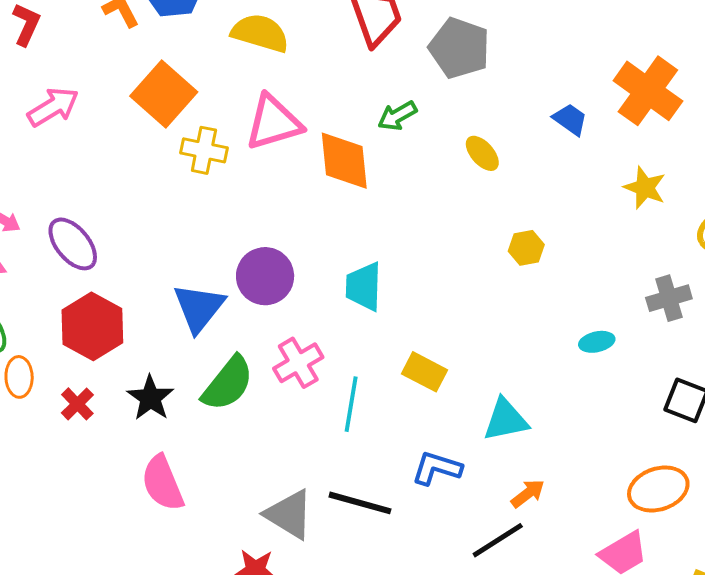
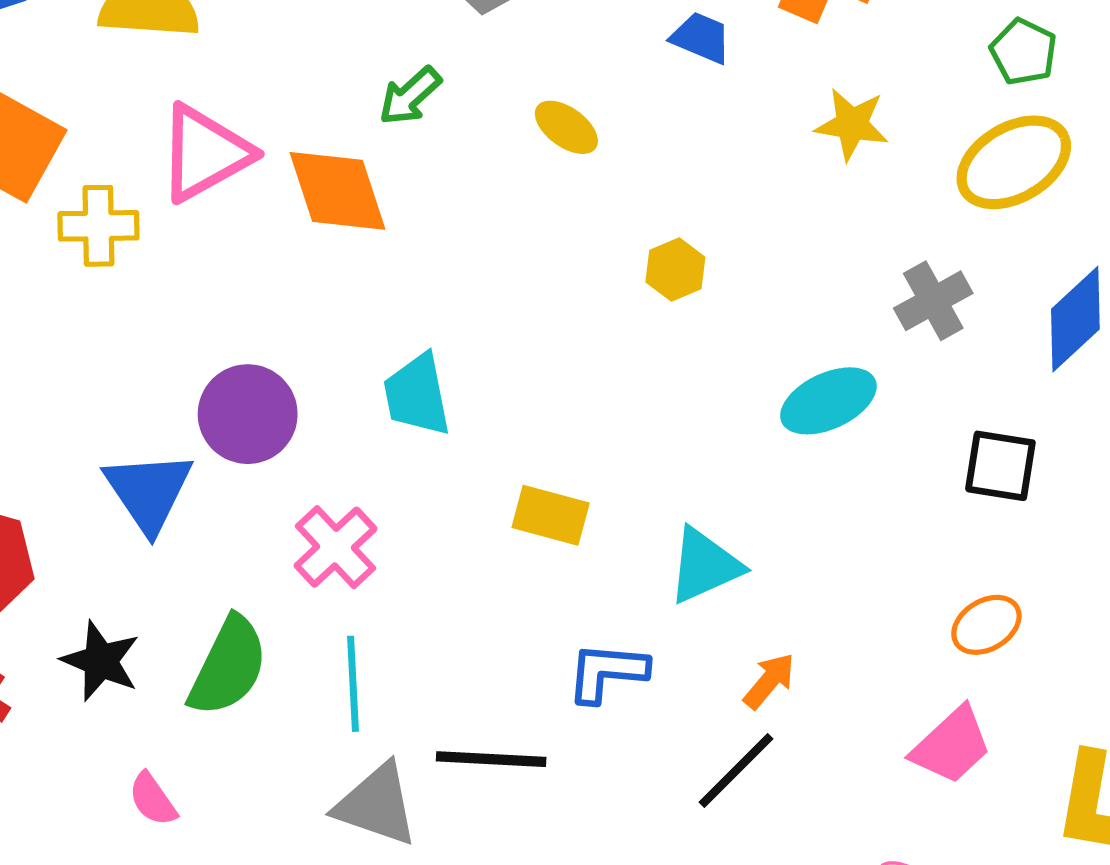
cyan ellipse: (597, 342) -> (828, 401), size x1.6
green semicircle: (228, 383) -> (228, 666), moved
cyan line: (351, 404) -> (353, 684), moved
pink semicircle: (162, 483) -> (153, 799), size x0.6
orange ellipse: (658, 489) -> (986, 625), size x0.7

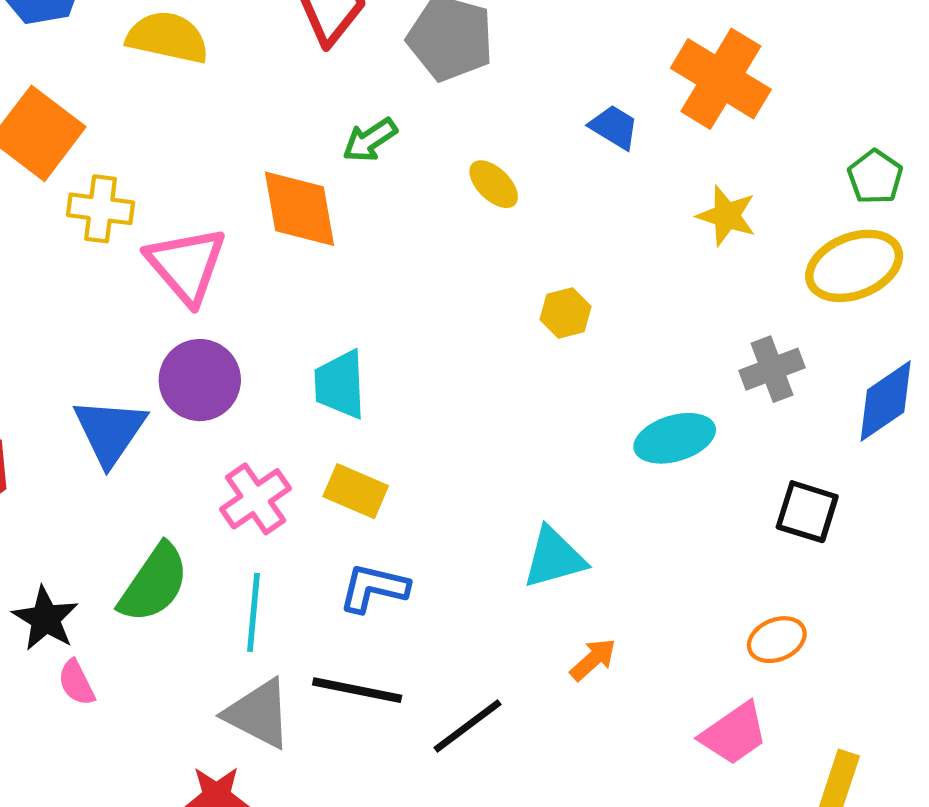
pink triangle: (205, 153) -> (186, 265), moved, turned -50
yellow rectangle: (551, 515) -> (356, 491), moved
black star: (101, 661) -> (45, 619), moved
blue L-shape: (607, 672) -> (374, 588), moved
black line: (736, 770) -> (468, 726), moved

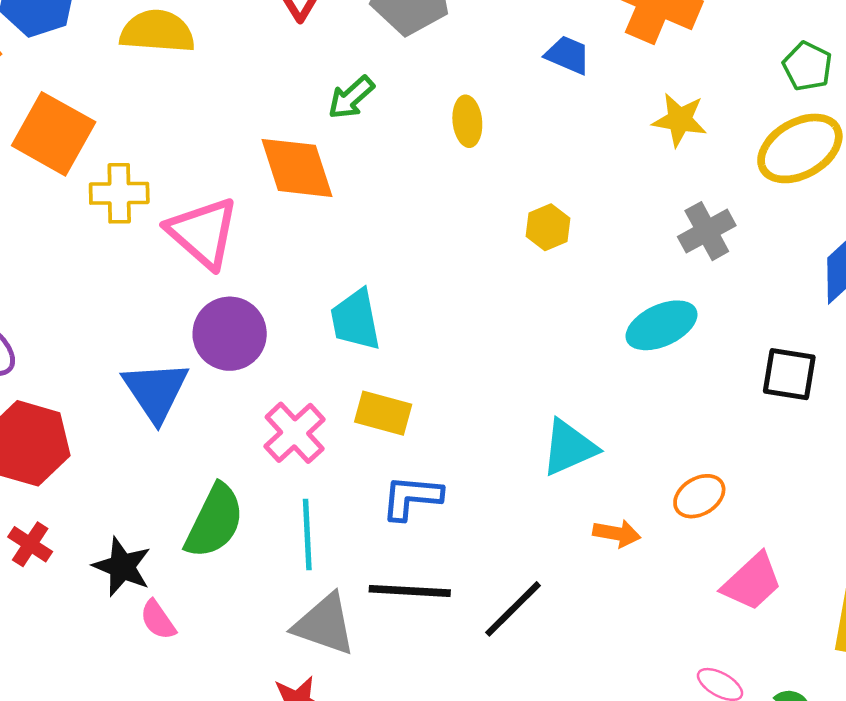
yellow ellipse: (494, 184) -> (467, 121), turned 48
gray cross: (772, 369) -> (707, 231), moved
orange ellipse: (777, 640) -> (699, 496), moved
orange arrow: (593, 659) -> (617, 533), turned 60

